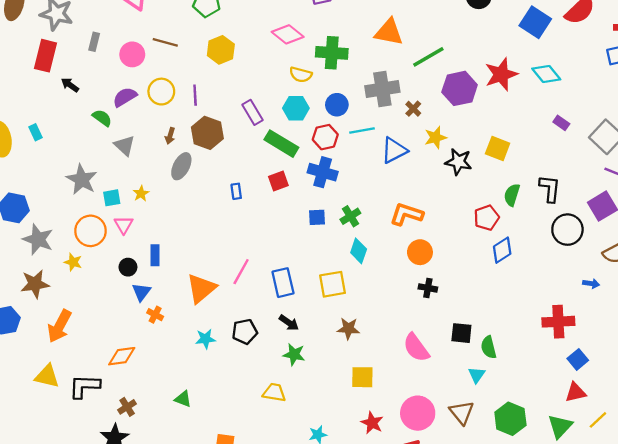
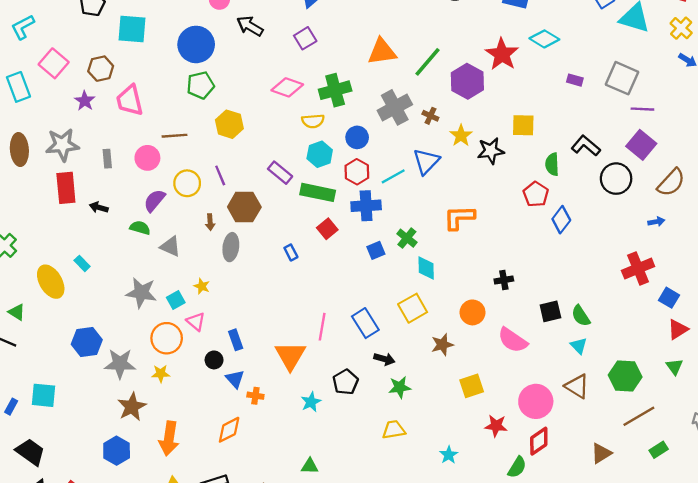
cyan line: (362, 130) -> (393, 176), moved
black L-shape: (550, 189) -> (586, 146), turned -36
orange circle: (420, 252) -> (473, 312), moved
orange diamond: (122, 356) -> (229, 430), moved
green triangle: (560, 426) -> (674, 367), size x0.7

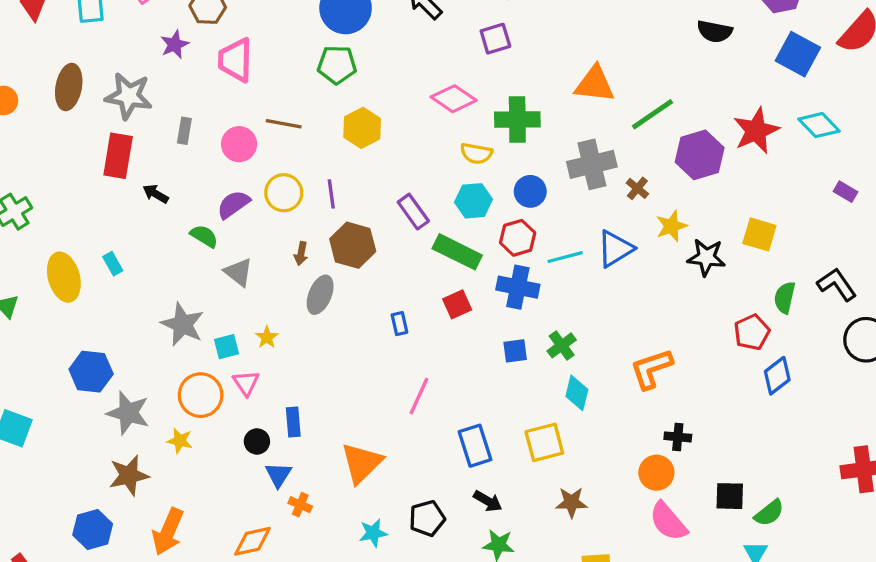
orange L-shape: (459, 218) -> (651, 369), moved, turned -32
orange circle: (473, 312) -> (656, 473), moved
green semicircle: (581, 316) -> (769, 513), turned -110
pink line: (322, 327) -> (419, 396), moved

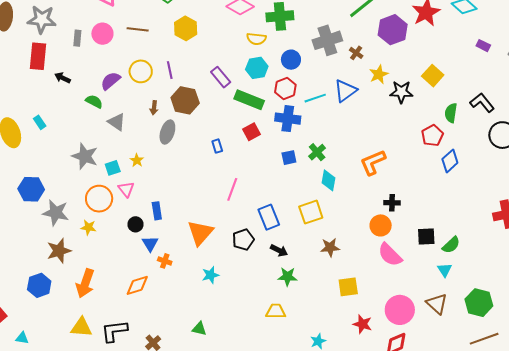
pink circle: (239, 144) -> (102, 34), moved
yellow square: (759, 234) -> (433, 76), turned 30
black pentagon: (427, 518) -> (243, 240), moved

